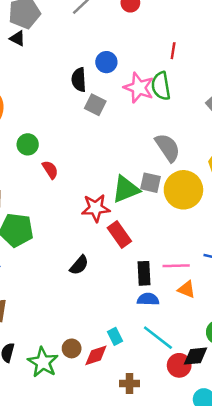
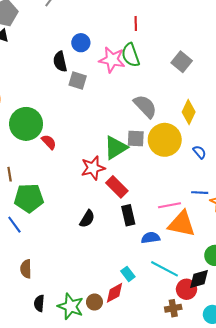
green circle: (28, 144) -> (26, 124), size x1.8
black rectangle: (144, 273) -> (128, 215), moved
orange triangle: (186, 289) -> (182, 224), size x1.8
brown circle: (72, 348) -> (94, 302), moved
brown cross: (129, 383) -> (173, 308), moved

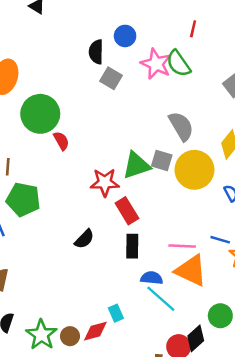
green semicircle: (131, 55) -> (179, 64), turned -30
cyan line: (164, 269) -> (161, 299), moved
black diamond: (199, 279) -> (196, 338), turned -40

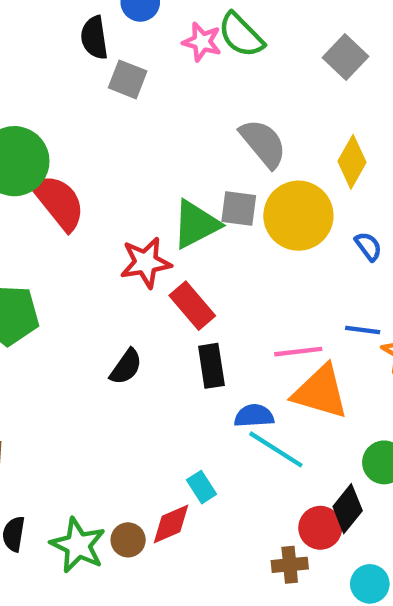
pink star: (156, 64) -> (202, 42), size x0.7
red semicircle: (61, 141) -> (59, 202), size x1.8

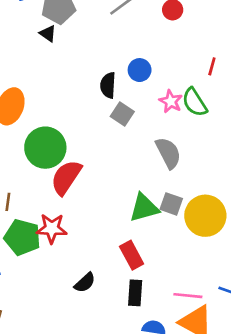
gray semicircle: (263, 143) -> (168, 153), moved
red semicircle: (59, 202) -> (66, 177), turned -120
red star: (146, 263) -> (52, 228), moved

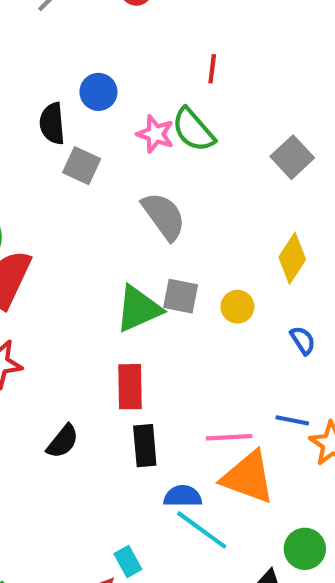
yellow circle: (205, 216) -> (237, 307), size x0.5
red rectangle: (132, 255) -> (130, 387), turned 36

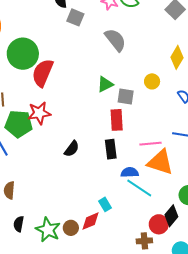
gray square: (181, 296) -> (126, 97), moved
green triangle: (138, 309) -> (105, 84), size x0.7
red rectangle: (130, 387) -> (117, 120), moved

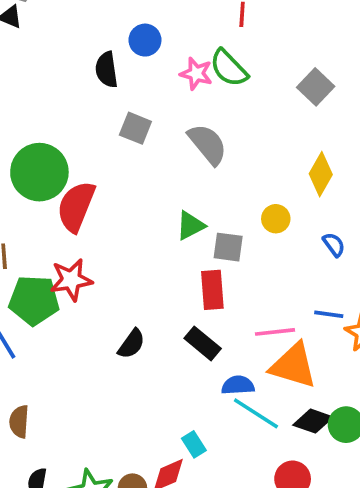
gray square: (75, 17) -> (135, 128), moved
black rectangle: (111, 149) -> (203, 343), turned -42
black diamond: (171, 216) -> (313, 421), moved, turned 70

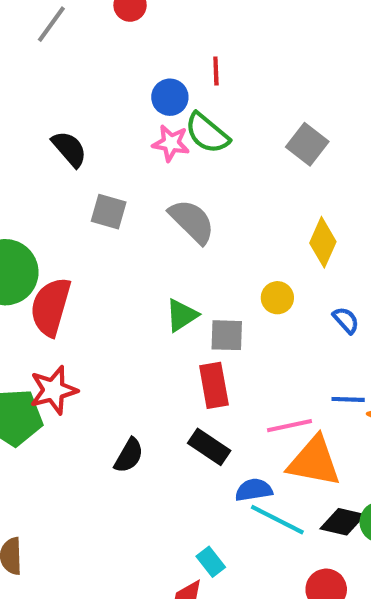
blue circle: (145, 40) -> (170, 97), moved
black semicircle: (107, 70) -> (69, 149), turned 153

